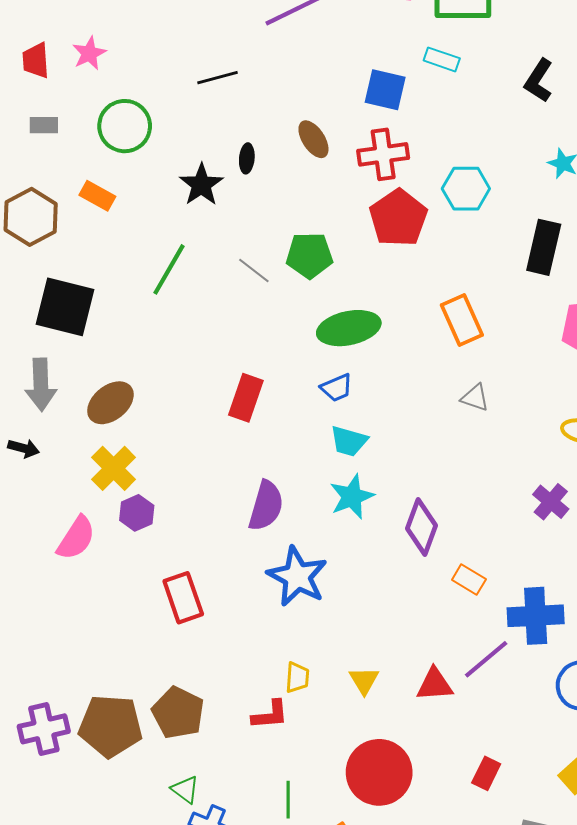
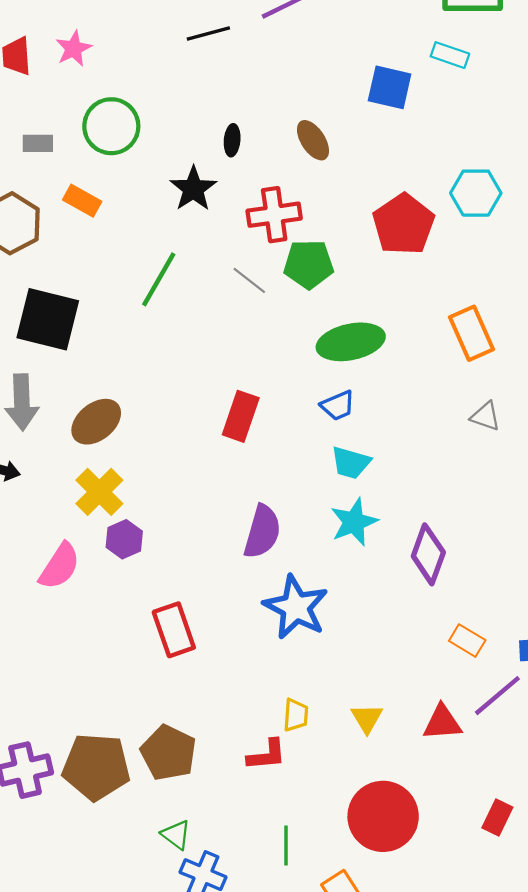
black line: (218, 78) -> (208, 33), moved
gray rectangle: (44, 125) -> (38, 143), moved
red cross: (383, 154) -> (274, 215), moved
black ellipse: (247, 158) -> (232, 140), moved
orange rectangle: (469, 579) -> (467, 641), moved

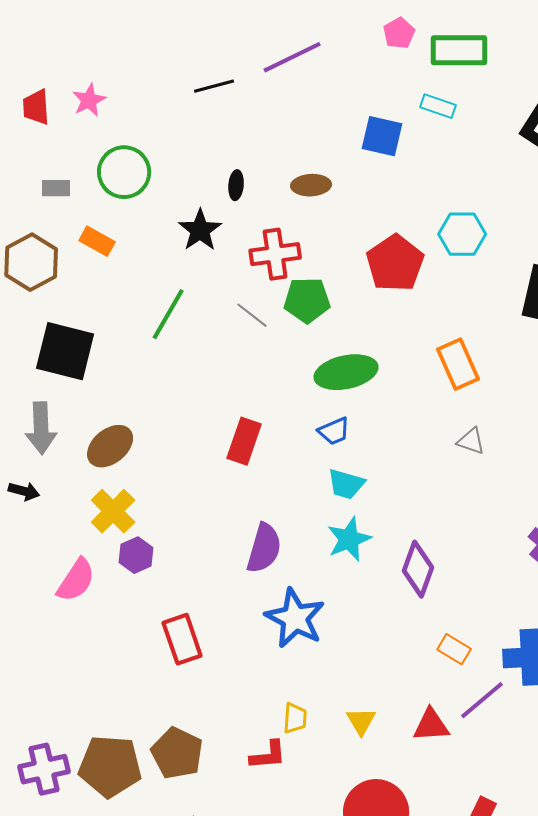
brown ellipse: (313, 140) -> (311, 185), turned -60

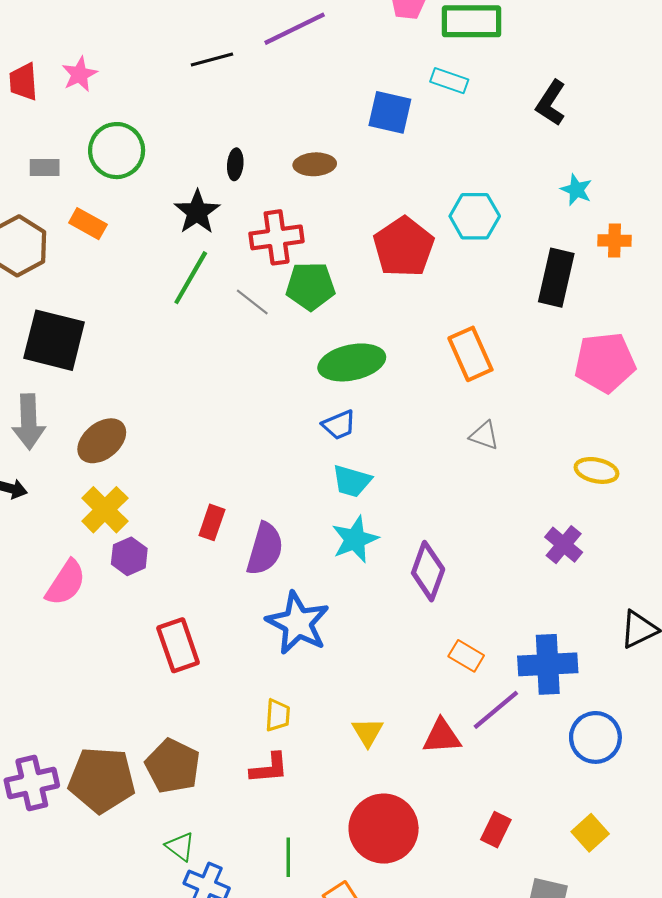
green line: (168, 314) -> (191, 278), moved
red rectangle: (244, 441) -> (212, 522), moved, size x0.7
yellow trapezoid: (295, 718) -> (278, 715), moved

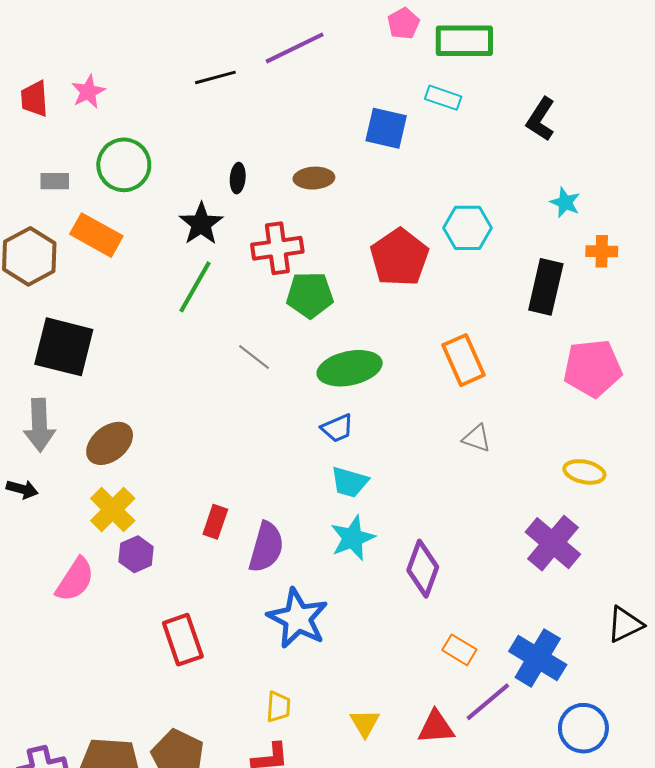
orange rectangle: (88, 224) -> (96, 235), size x1.4
gray line: (252, 302) -> (254, 357), moved
purple cross: (564, 545) -> (553, 543), size x1.5
blue cross: (548, 664) -> (538, 658), turned 34

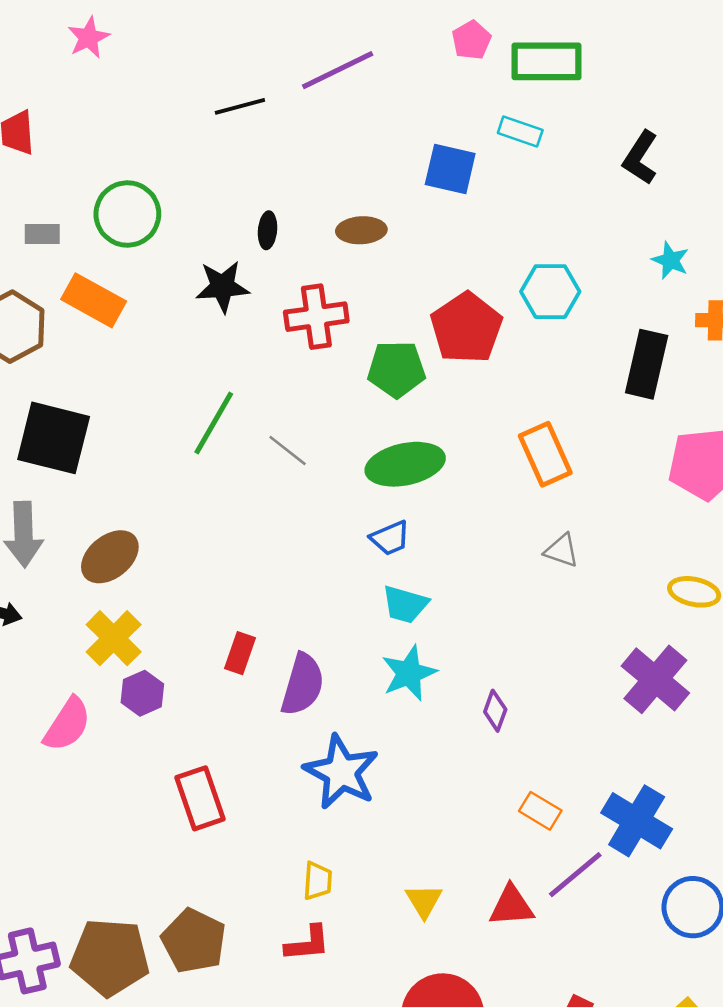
pink star: (88, 92) -> (89, 38), moved
black star: (201, 224) -> (222, 287), turned 30
green line: (195, 287) -> (214, 423), moved
green pentagon: (310, 295) -> (396, 369), moved
purple diamond: (423, 569) -> (495, 711), size x0.6

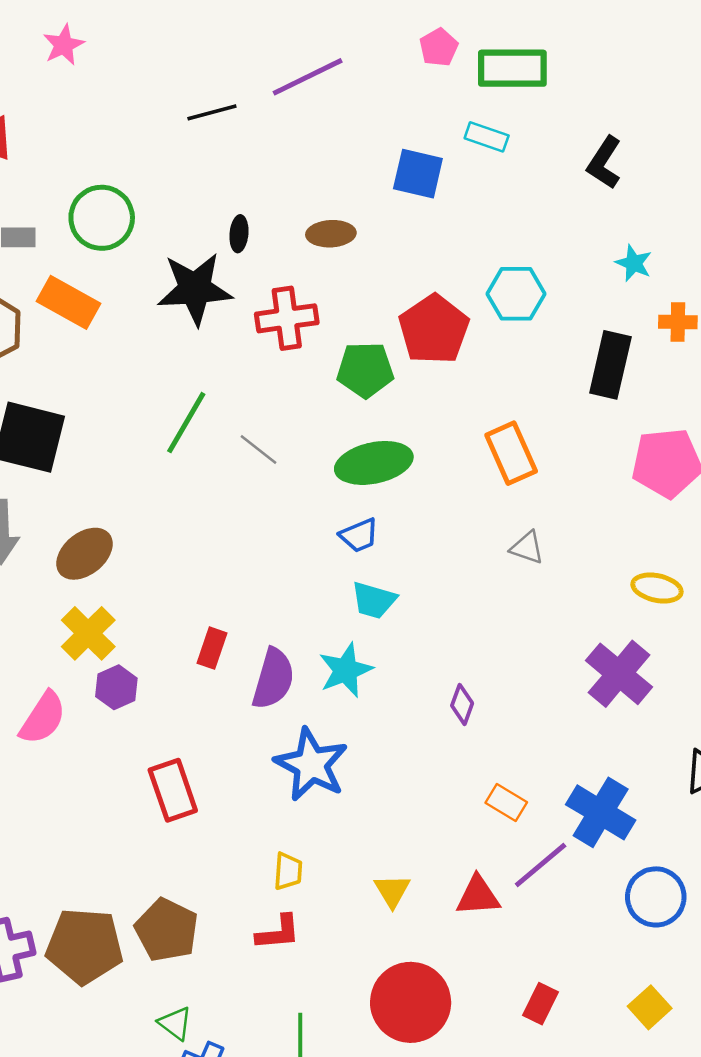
black star: (222, 287) -> (195, 289), size x1.4
cyan star: (409, 673) -> (346, 670), moved

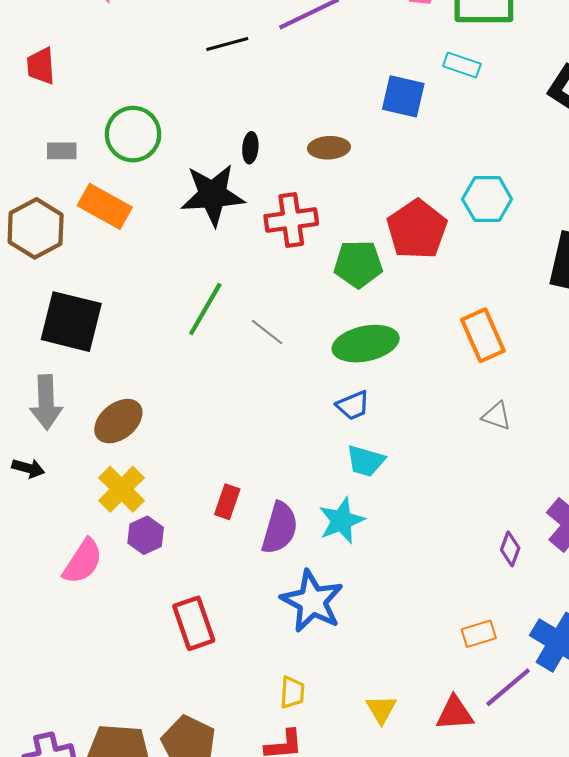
purple diamond: (462, 704) -> (510, 549), moved
orange rectangle: (506, 803) -> (479, 634), turned -48

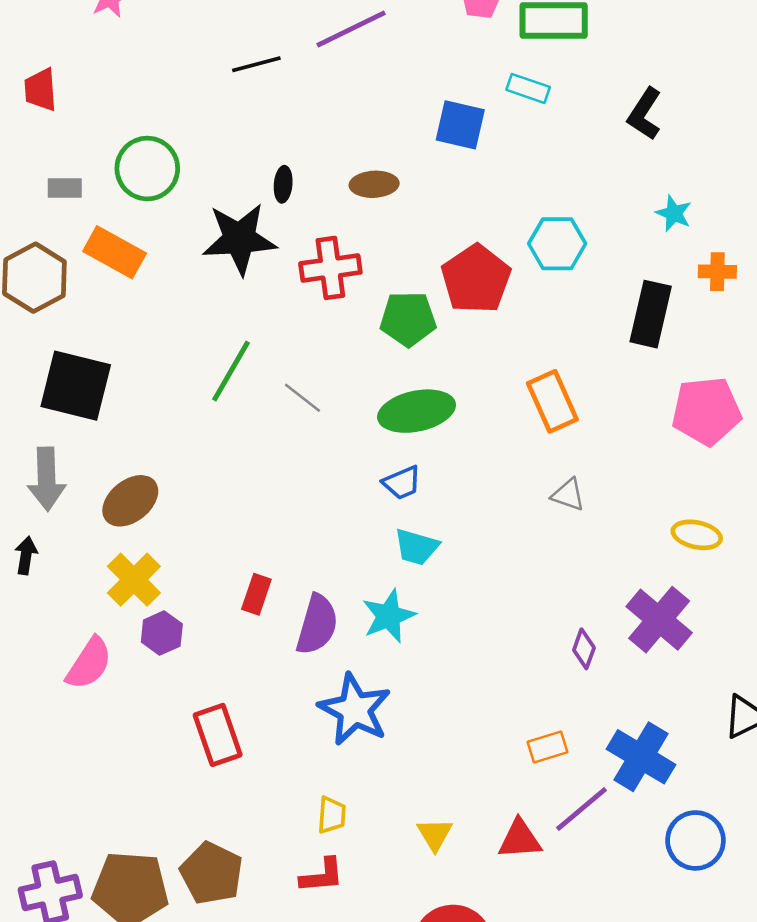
black arrow: (28, 468) -> (26, 555), turned -96

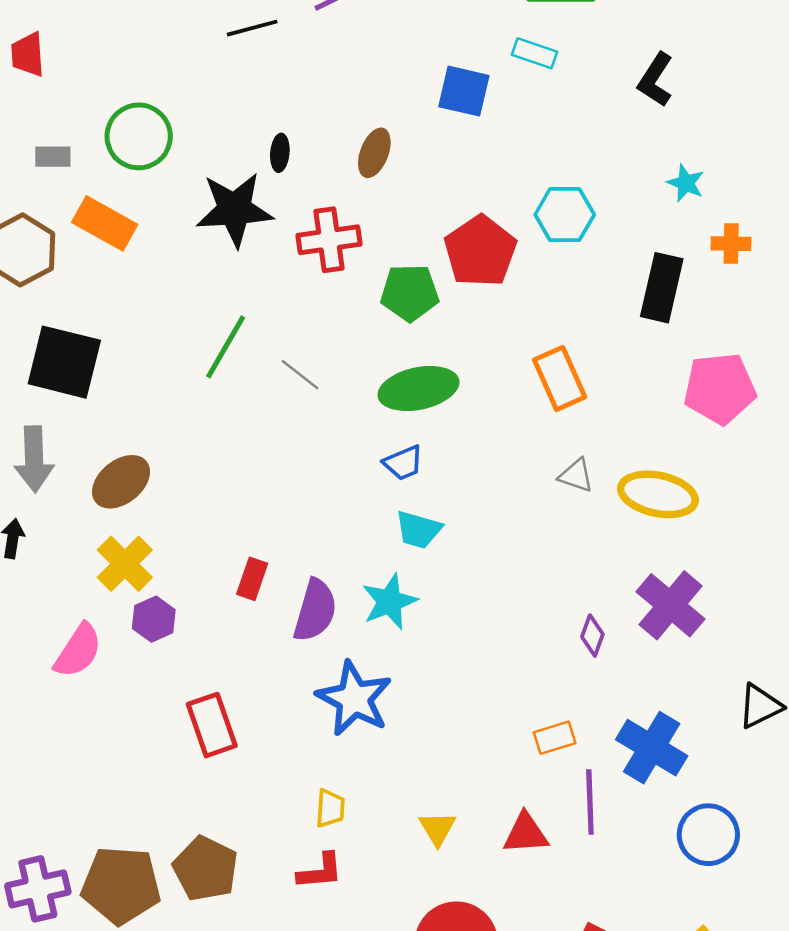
brown ellipse: (374, 184) -> (374, 153), turned -66
yellow ellipse: (697, 535) -> (658, 494), moved, size x1.5
purple line: (581, 809) -> (590, 802), turned -52

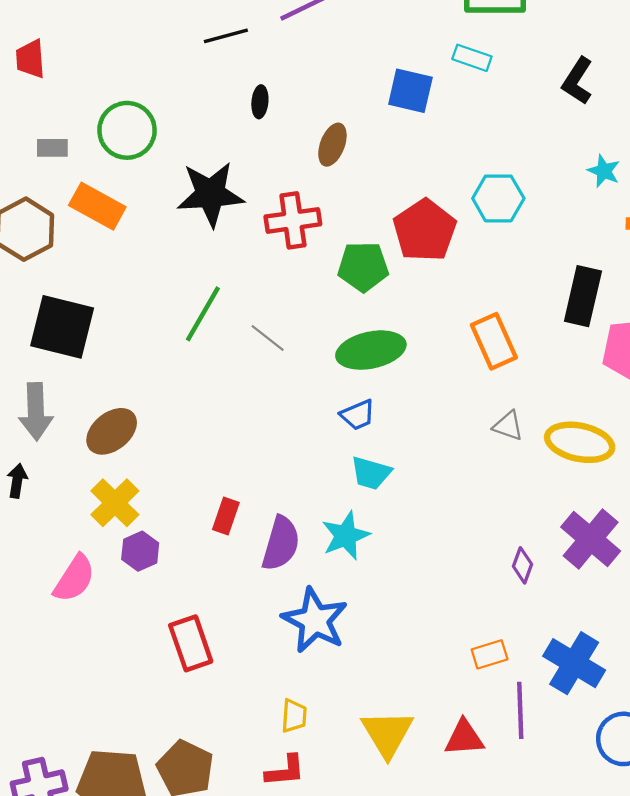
black ellipse: (280, 153) -> (260, 102), moved
black rectangle: (662, 288) -> (583, 296), moved
yellow triangle: (437, 828) -> (387, 733), size x1.6

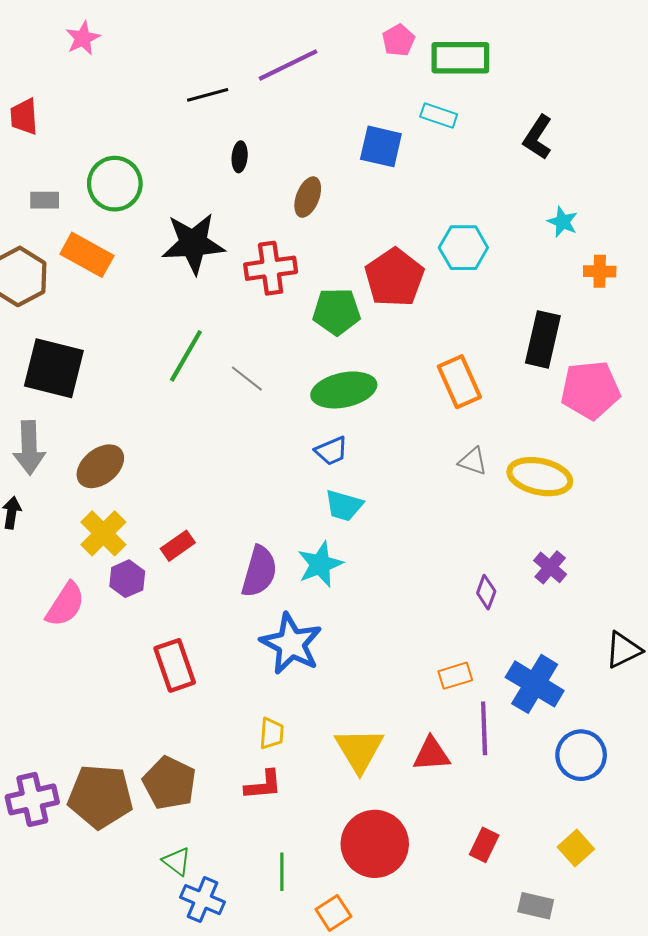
red rectangle: (226, 516) -> (178, 546), moved, turned 36
purple cross: (591, 539) -> (550, 567), size x0.6

